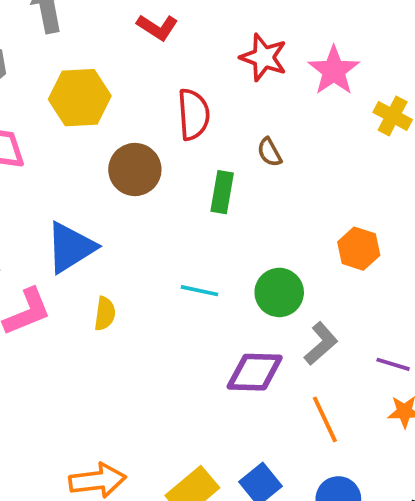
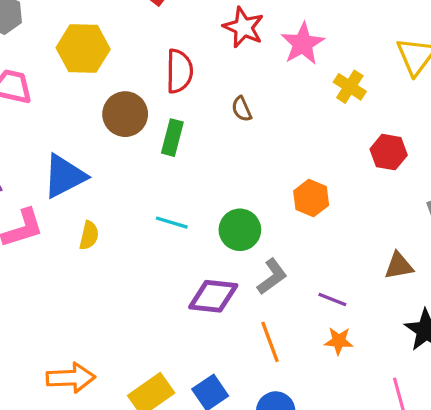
green rectangle: (222, 192) -> (172, 138), moved

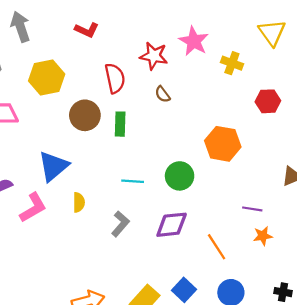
red star: (243, 27) -> (154, 56), moved
orange hexagon: (311, 198) -> (223, 144), size x1.4
gray L-shape: (272, 277) -> (120, 224), moved

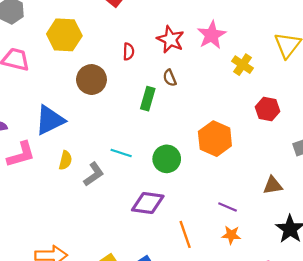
red semicircle: (115, 78) -> (129, 52), size x0.6
green rectangle: (120, 124) -> (148, 99), moved
gray L-shape: (120, 224) -> (94, 174), moved

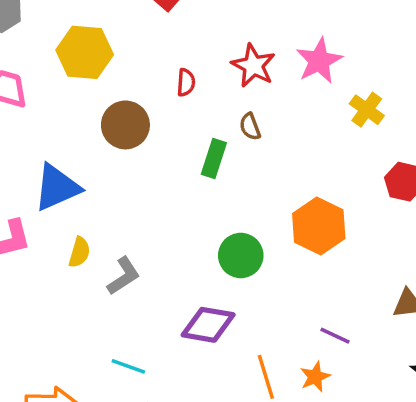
cyan line: (121, 153) -> (128, 366), moved
orange star: (231, 235) -> (315, 377), moved, turned -30

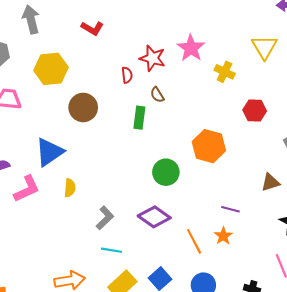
red semicircle: (186, 82) -> (127, 75), moved
gray L-shape: (124, 276) -> (105, 218), moved
purple diamond: (208, 325) -> (154, 217), turned 36

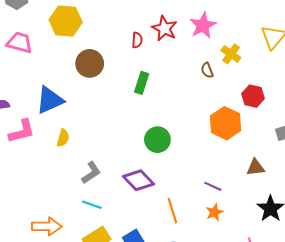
brown semicircle: (157, 95) -> (207, 70), moved
orange hexagon: (209, 146) -> (226, 123), moved
orange star: (223, 236) -> (214, 212), moved

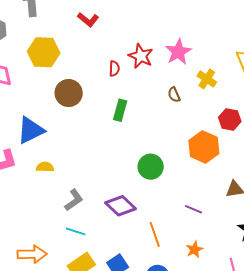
brown semicircle: (207, 70) -> (174, 95), moved
yellow semicircle: (63, 138) -> (45, 167), turned -102
green circle: (157, 140) -> (151, 167), moved
orange star: (214, 212) -> (194, 250), moved

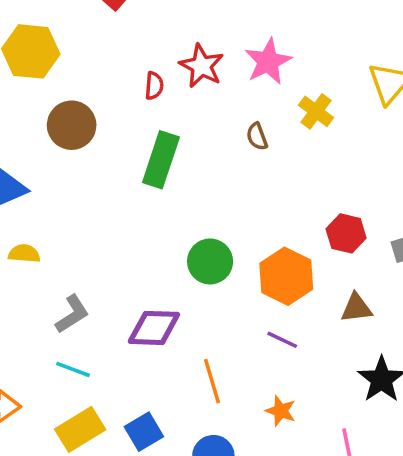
green rectangle: (120, 110) -> (161, 160), size x1.4
red hexagon: (230, 119) -> (346, 233), moved
orange hexagon: (204, 147) -> (286, 276), moved
purple diamond: (120, 206) -> (154, 328), turned -44
orange star: (194, 250) -> (281, 411), turned -30

